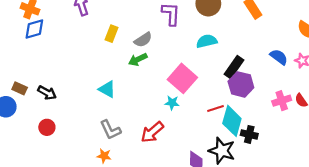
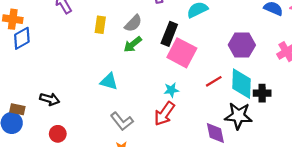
black rectangle: (234, 67) -> (169, 34), moved
brown rectangle: (20, 88) -> (17, 109), moved
cyan star: (172, 103) -> (171, 90), moved
red line: (215, 109) -> (214, 81), moved

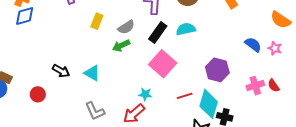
black rectangle: (169, 34) -> (158, 32), moved
black arrow: (50, 99) -> (61, 71), moved
red circle: (58, 134) -> (38, 94), moved

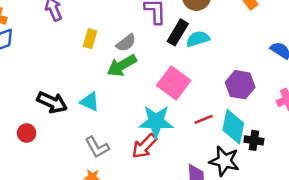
black rectangle: (158, 32) -> (178, 32), moved
green arrow: (121, 46) -> (122, 65), size x1.4
black arrow: (61, 71) -> (52, 102), size x1.4
cyan star: (145, 94) -> (156, 122), size x2.0

